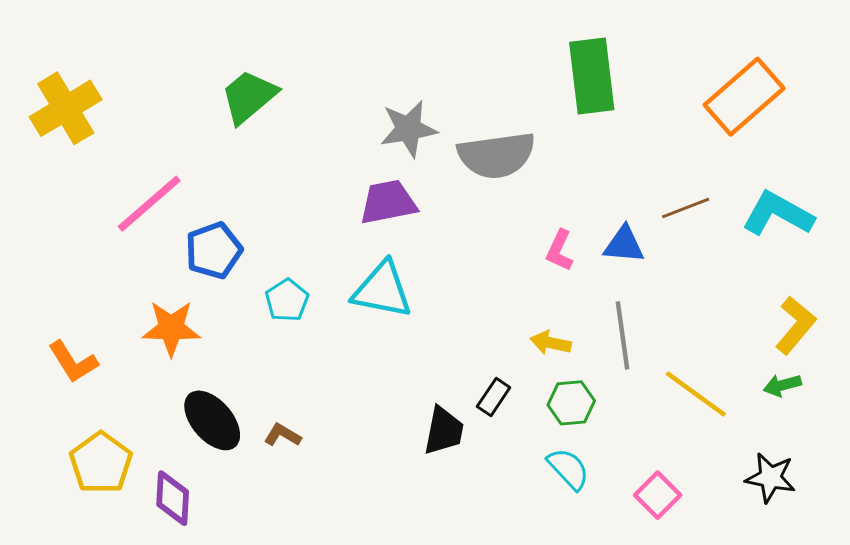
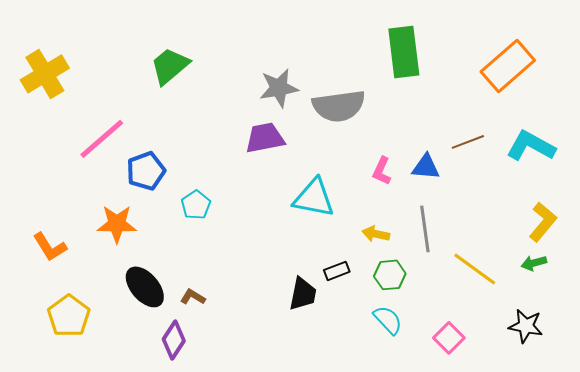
cyan triangle: (382, 290) -> (314, 198), moved
black rectangle: (494, 397) -> (337, 271), turned 35
purple diamond: (173, 498) -> (174, 340), moved, turned 30

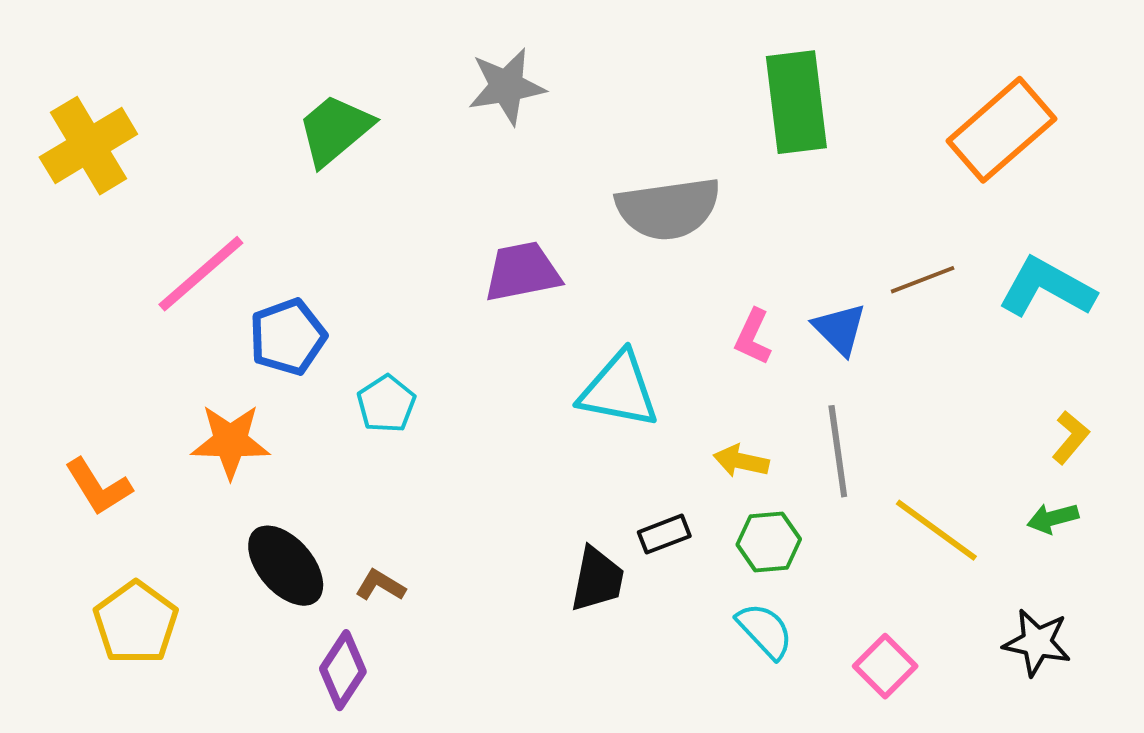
gray star: (279, 88) -> (507, 86), moved
blue triangle: (426, 167) -> (840, 329), turned 40
yellow L-shape: (543, 222) -> (1070, 437), size x0.7

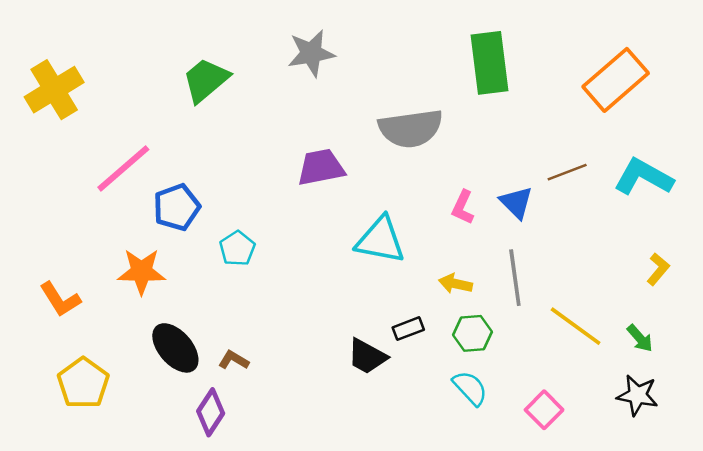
green arrow: (1053, 518) -> (640, 338), moved, turned -116
black trapezoid: (597, 579) -> (367, 356), turned 108

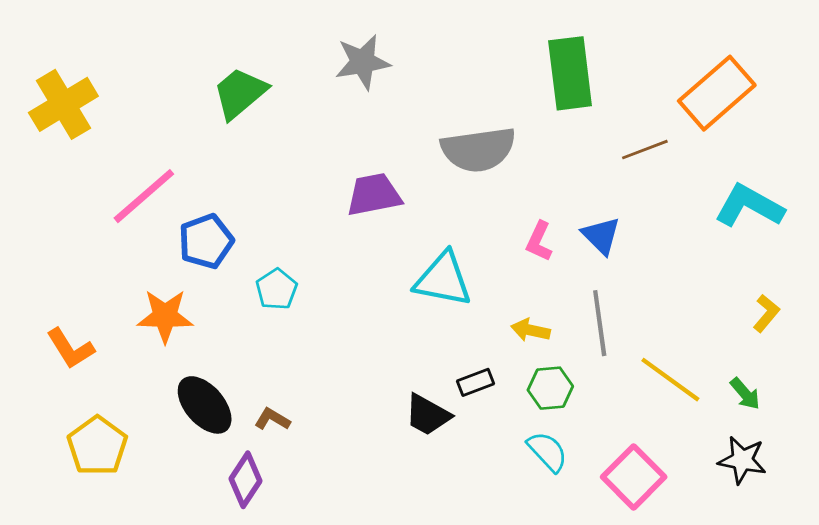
brown line: (567, 172) -> (645, 150), moved
pink square: (544, 410) -> (634, 477), size x1.4

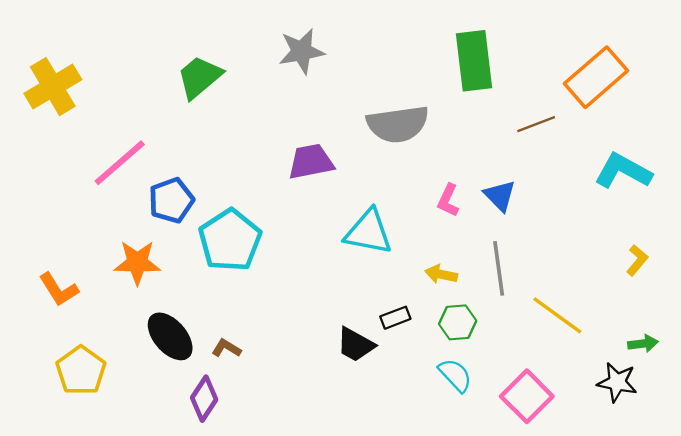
cyan pentagon: (277, 289) -> (230, 240), size x1.8
green arrow: (745, 394) -> (643, 343), moved, turned -56

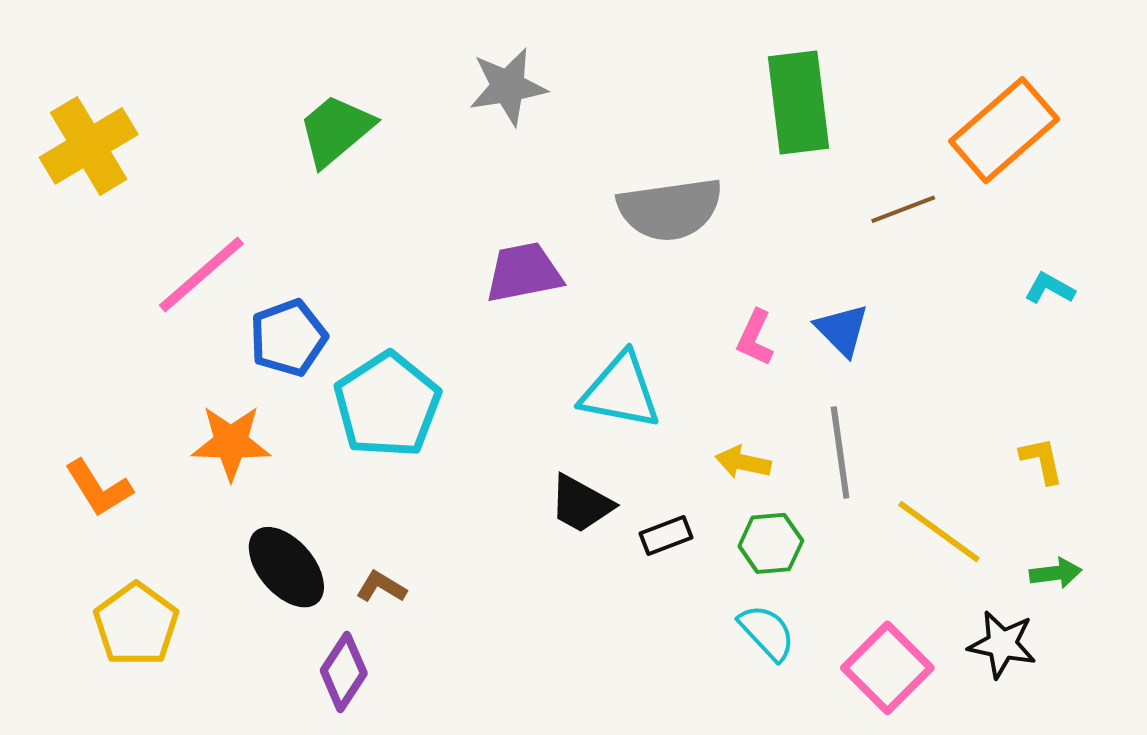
cyan L-shape: (623, 171) -> (1050, 288), size x0.5
yellow L-shape: (637, 260) -> (1042, 460), moved, turned -52
green arrow: (643, 343) -> (1056, 573), moved
black trapezoid: (356, 345) -> (581, 504), moved
black star: (617, 382) -> (1002, 644), moved

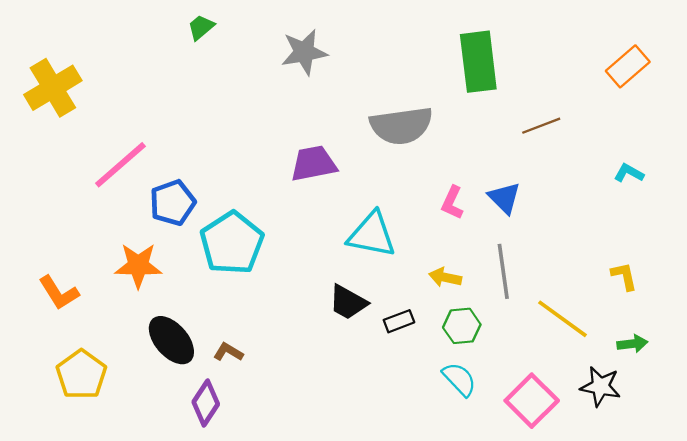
green trapezoid: (336, 130) -> (201, 27), moved, size x0.6
orange rectangle: (1004, 130) -> (628, 66), moved, size x0.7

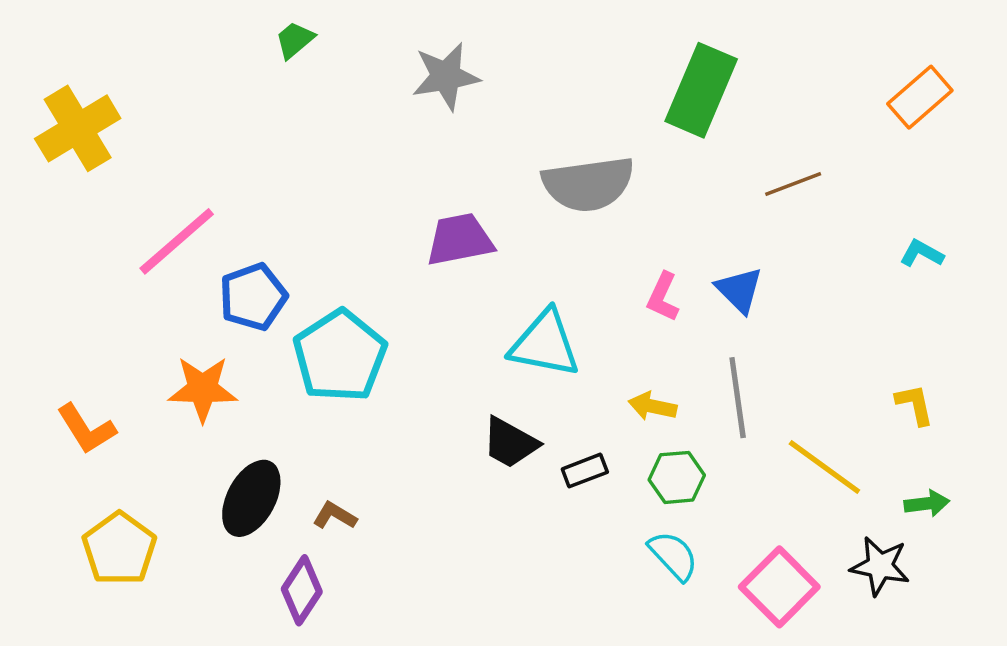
green rectangle: (478, 62) -> (701, 90), turned 30
black ellipse: (171, 340) -> (251, 498), turned 69

